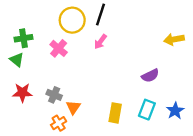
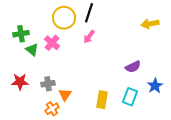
yellow arrow: (174, 39) -> (150, 24), moved
green triangle: (17, 60) -> (32, 50), moved
gray cross: (54, 95) -> (48, 84), turned -32
blue star: (175, 111) -> (155, 86), moved

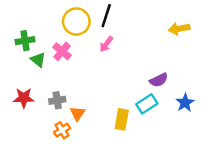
cyan rectangle: (130, 97) -> (147, 104), moved, turned 36

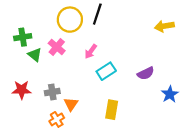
pink arrow: (106, 44) -> (91, 51), moved
cyan rectangle: (147, 104) -> (106, 71), moved

